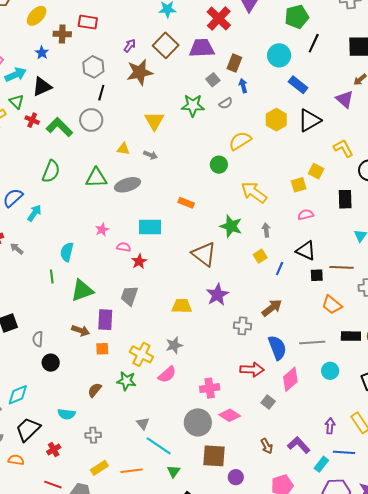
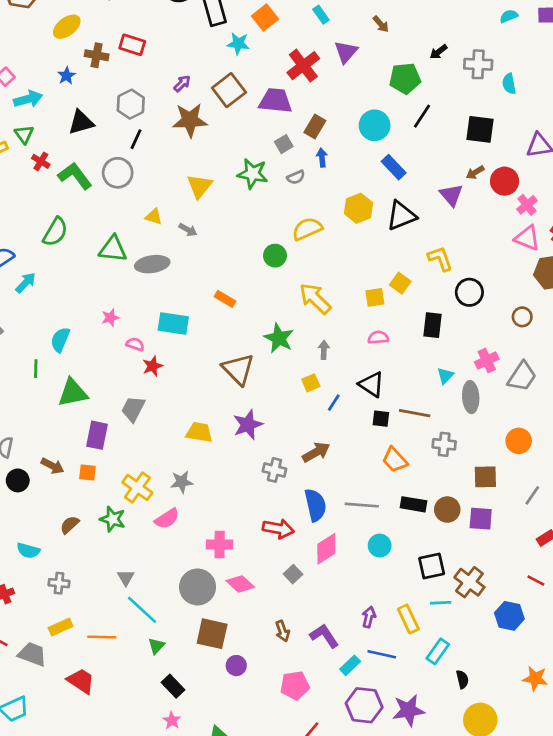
black triangle: (42, 87) -> (81, 122), moved
brown arrow: (81, 331) -> (52, 466), moved

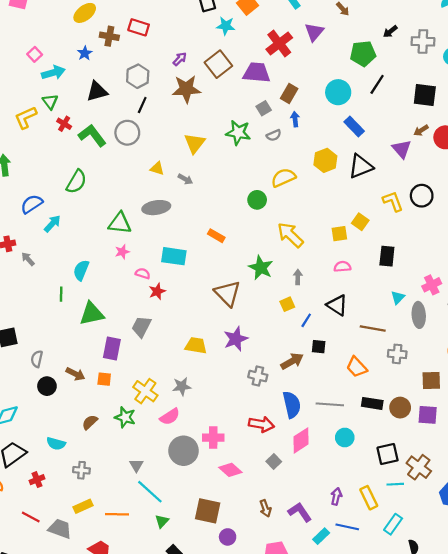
green triangle: (113, 249) -> (120, 223), moved
black circle: (469, 292) -> (422, 196), moved
black square: (381, 419) -> (319, 347), moved
gray circle: (198, 587) -> (184, 451), moved

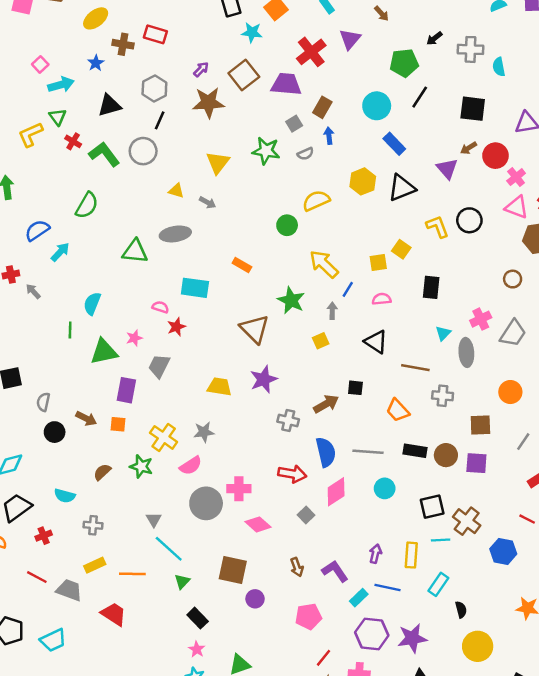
pink star: (122, 252) -> (134, 338), moved
blue line: (306, 320) -> (348, 289), moved
yellow rectangle: (369, 498) -> (411, 555), turned 30

